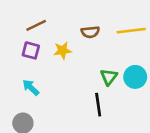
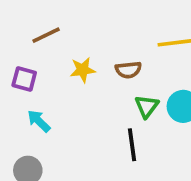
brown semicircle: (90, 32) -> (128, 70), moved
purple square: (31, 50) -> (24, 79), moved

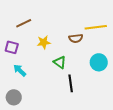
brown semicircle: (128, 70) -> (76, 38), moved
green triangle: (147, 106) -> (60, 62), moved, turned -32

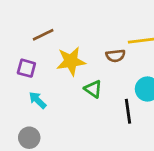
yellow star: (44, 42) -> (71, 61), size x1.5
black line: (71, 83) -> (128, 111), moved

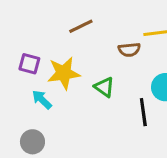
brown line: (43, 35) -> (81, 26), moved
yellow star: (71, 61) -> (64, 73), moved

